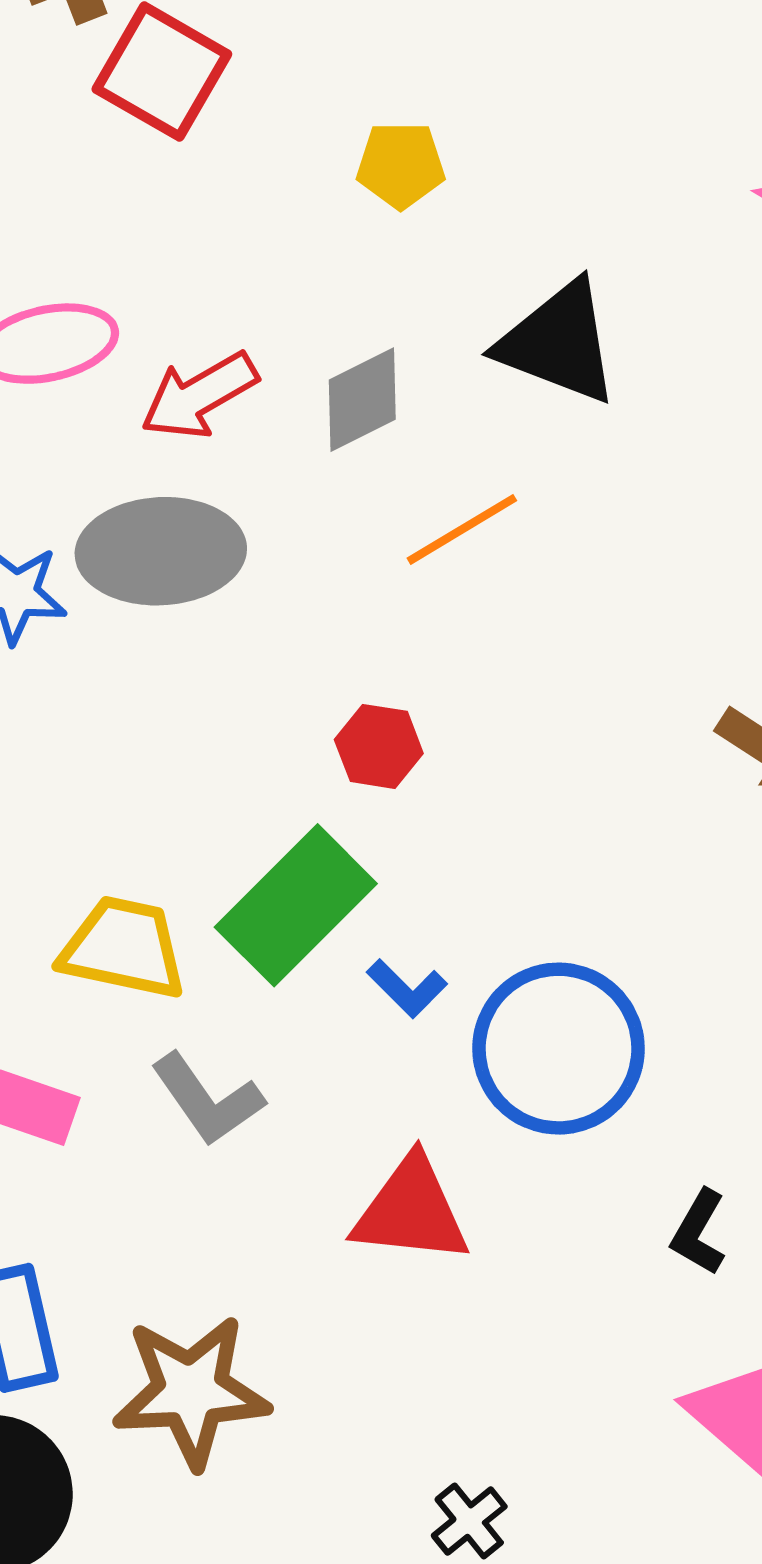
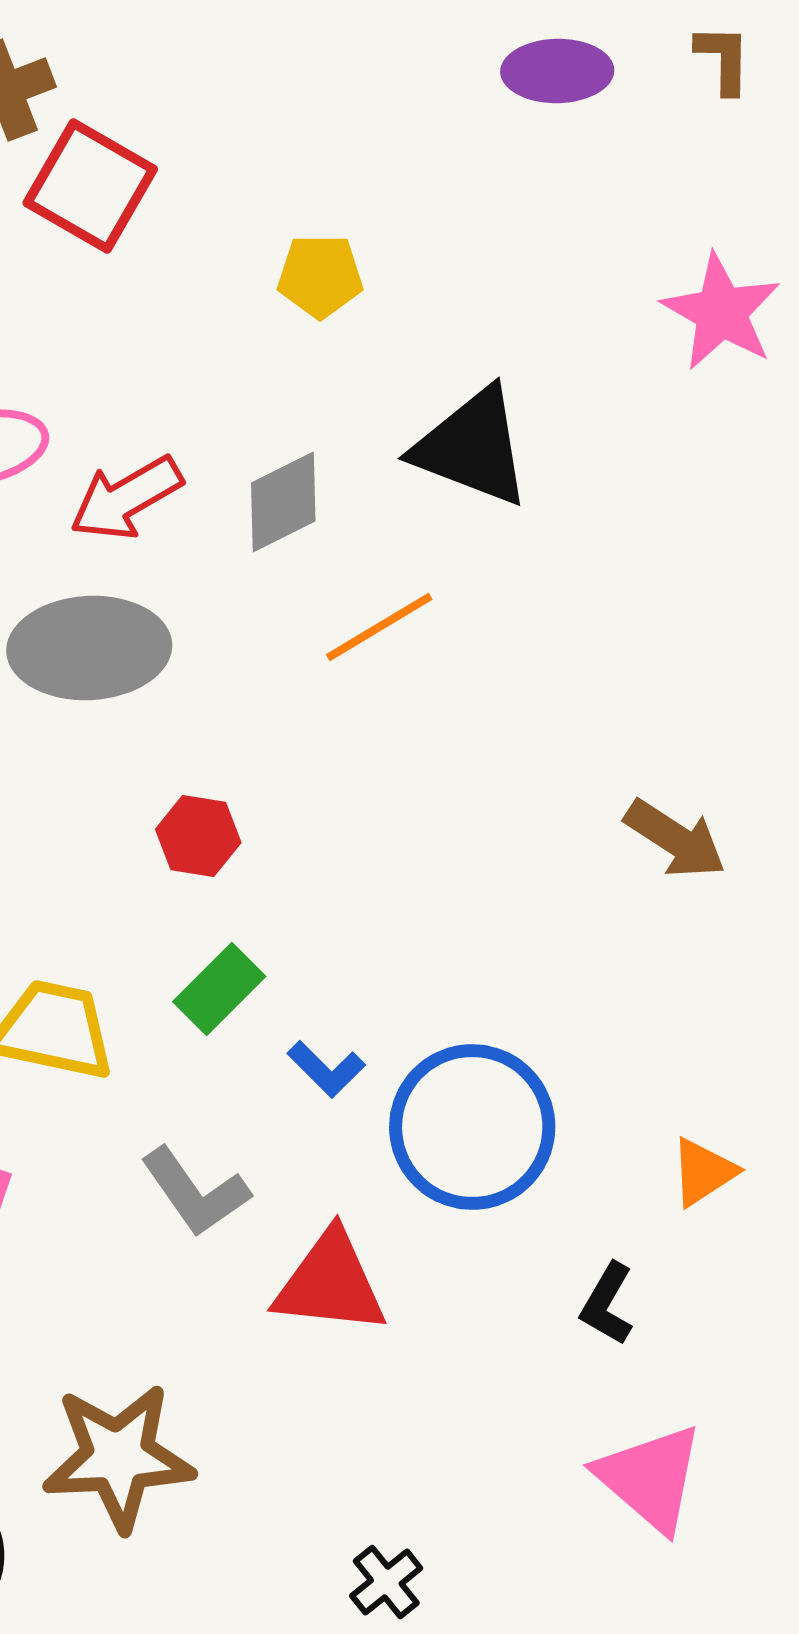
red hexagon: (379, 746) -> (198, 836), moved
green rectangle: (296, 905) -> (219, 989), size x0.6
gray L-shape: (208, 1099) -> (195, 1192), moved

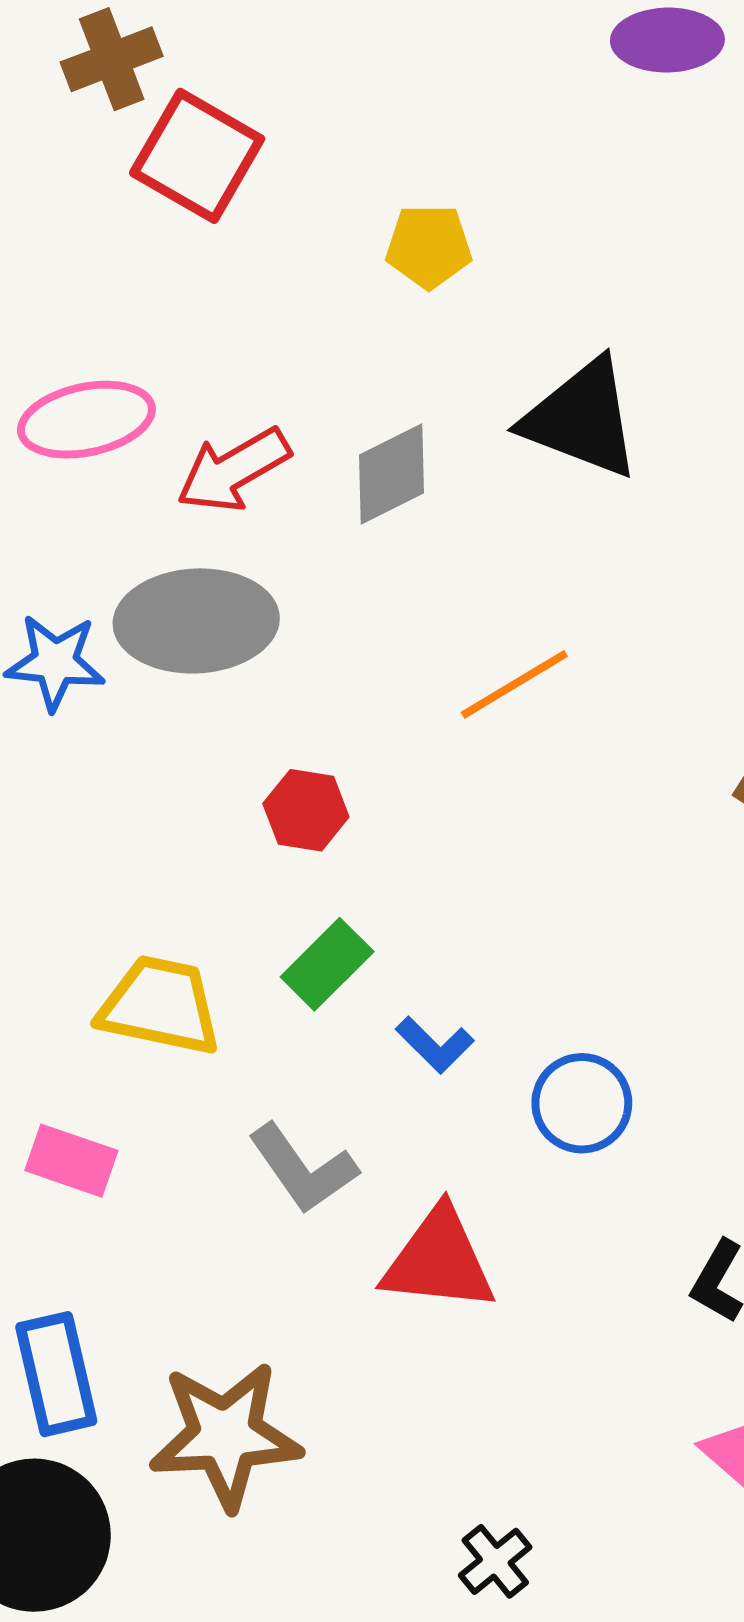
orange line: (379, 627) -> (514, 684), moved
blue circle: (472, 1127) -> (582, 1103), size x0.6

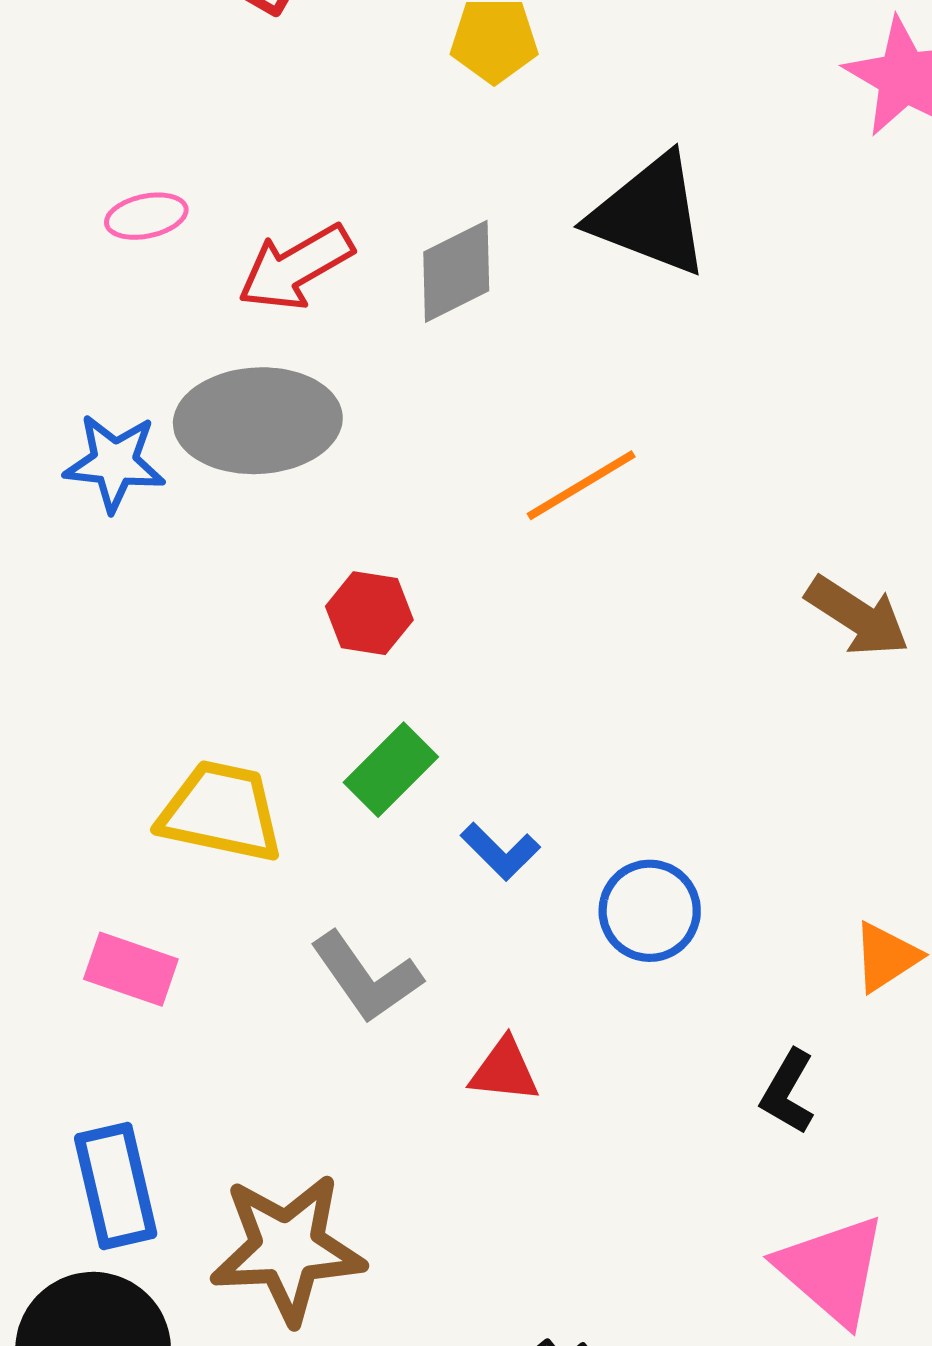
pink ellipse: (86, 420) -> (146, 216), size x0.6
red triangle: (439, 1260) -> (504, 1070), size x0.6

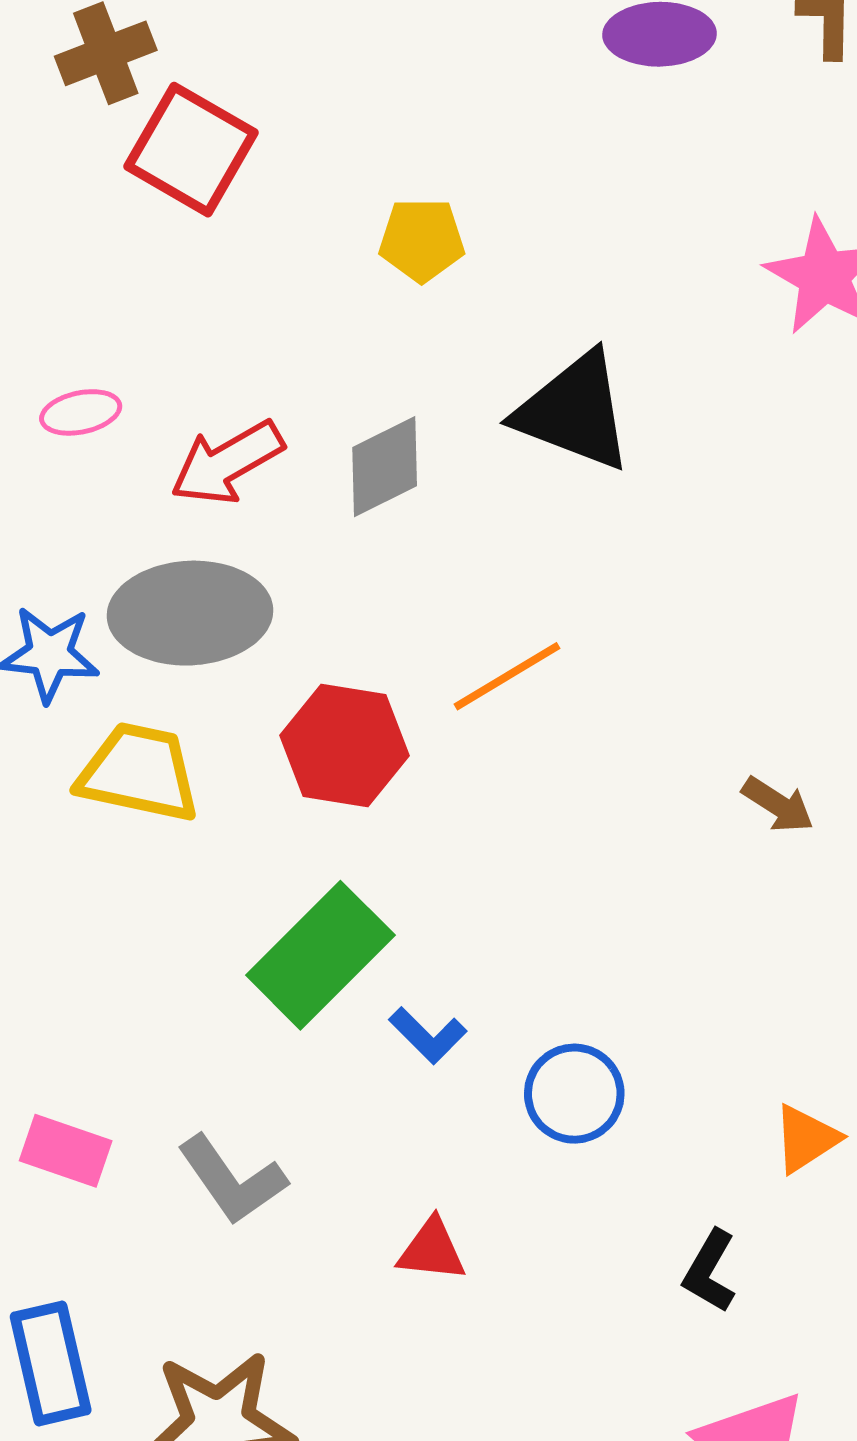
red hexagon: (369, 613) -> (345, 745), moved, size x1.5
brown arrow: (857, 616) -> (778, 805), size x0.7
green rectangle: (391, 770) -> (320, 955), size x1.6
yellow trapezoid: (221, 812) -> (139, 773), moved
gray L-shape: (366, 977) -> (232, 1180), moved

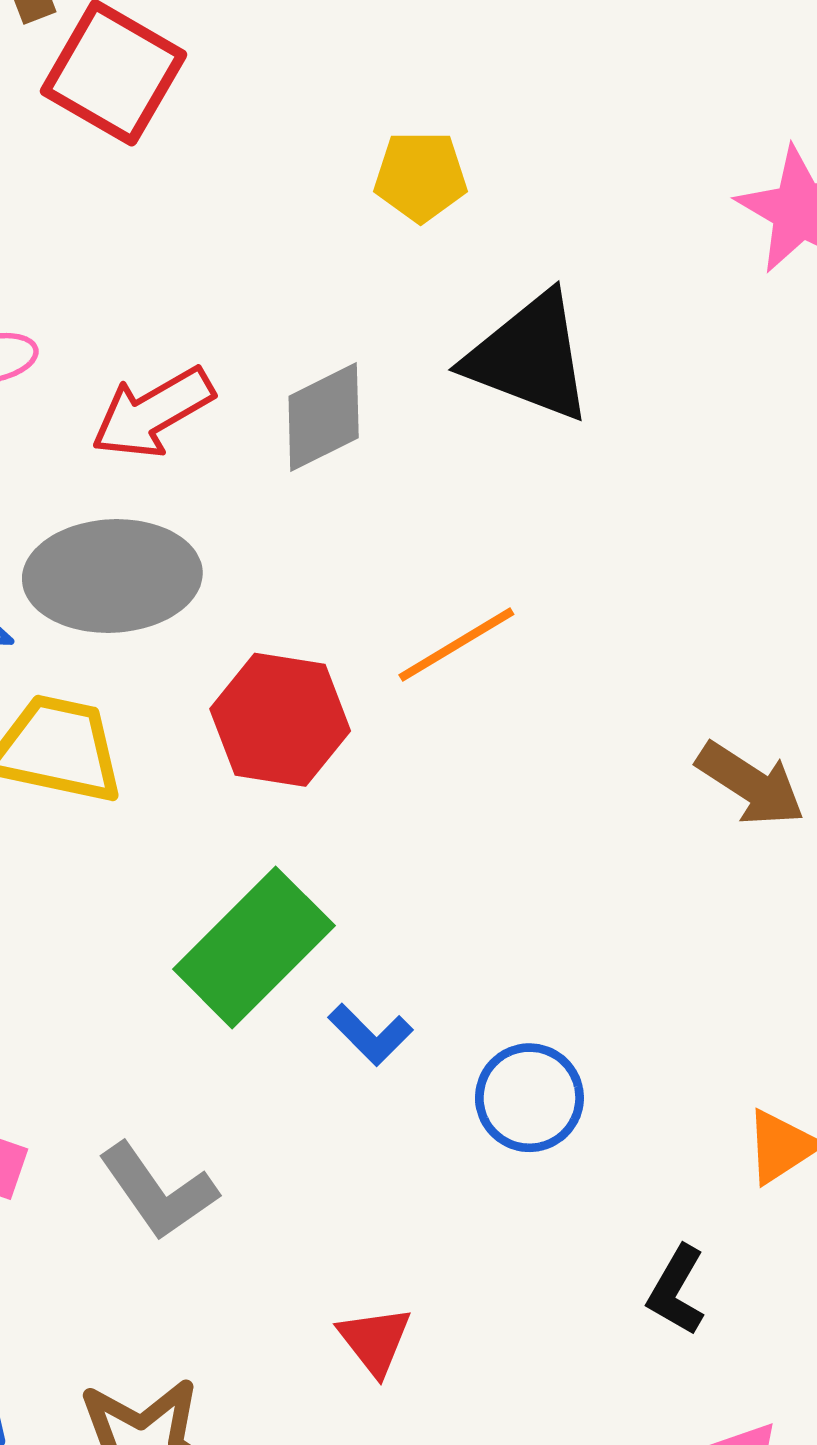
yellow pentagon: (422, 240) -> (421, 176), moved
brown arrow: (778, 805) -> (751, 784), size x1.4
red triangle: (432, 1250) -> (375, 1341), moved, turned 46

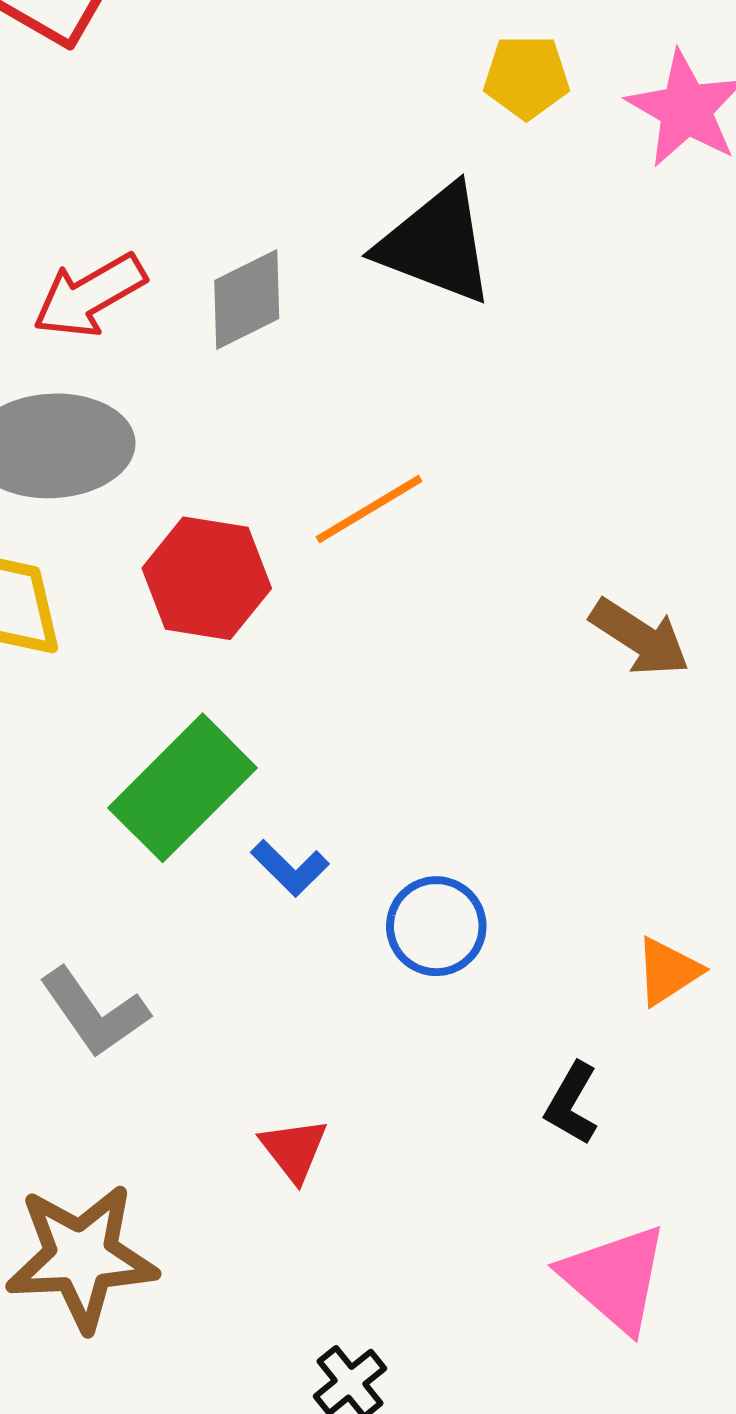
yellow pentagon: (421, 176) -> (526, 77), moved

